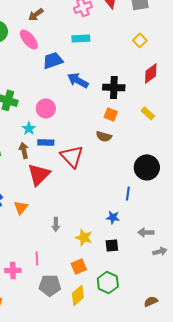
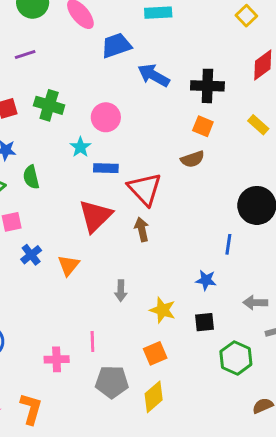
brown semicircle: (104, 136) -> (193, 159), turned -35
brown arrow: (24, 150) -> (142, 229), moved
green hexagon: (108, 282) -> (236, 358), moved

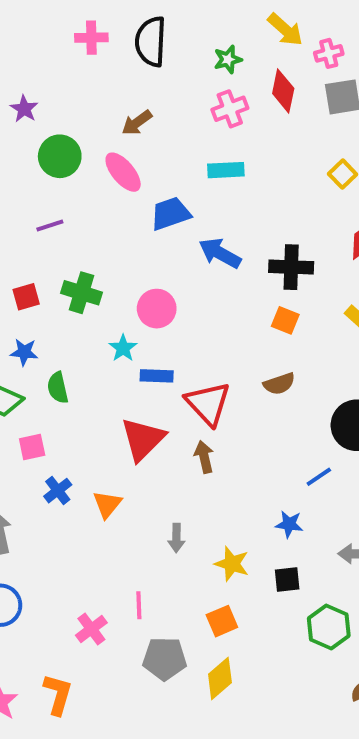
brown semicircle: (193, 159) -> (279, 384), moved
blue line: (228, 244) -> (319, 477), turned 48
pink cross: (57, 359) -> (91, 629), turned -35

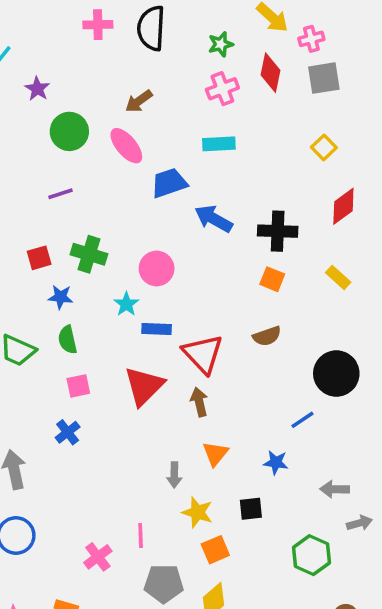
blue star: (24, 352) -> (60, 297), moved
pink square: (32, 447) -> (78, 386), moved
orange triangle: (107, 504) -> (215, 454), moved
yellow star: (232, 564) -> (198, 512), moved
black square: (287, 580) -> (251, 509), moved

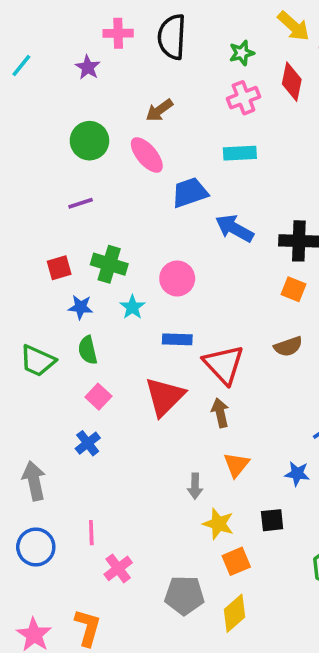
purple star: (37, 89) -> (88, 67), moved
cyan star: (126, 304) -> (132, 307), moved
pink square: (78, 386) -> (98, 397), turned -35
pink line: (141, 535) -> (91, 533), moved

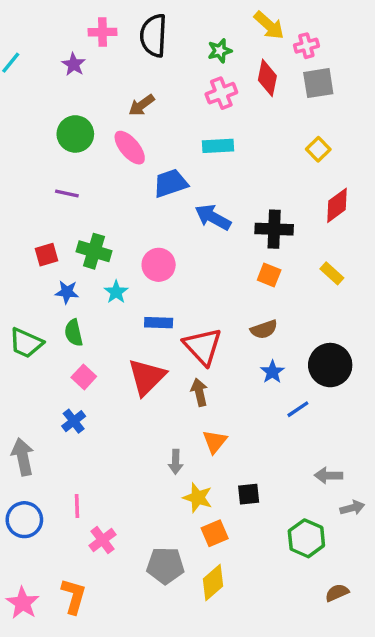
purple line: (81, 203) -> (67, 193), turned 30
blue star: (297, 474) -> (272, 372), moved, turned 30

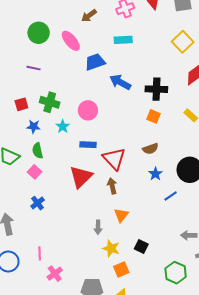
brown arrow: (142, 105) -> (89, 16), moved
yellow square: (318, 149) -> (183, 42), size x1.5
pink square: (84, 377) -> (35, 172), moved
black square: (249, 494) -> (141, 246), turned 32

